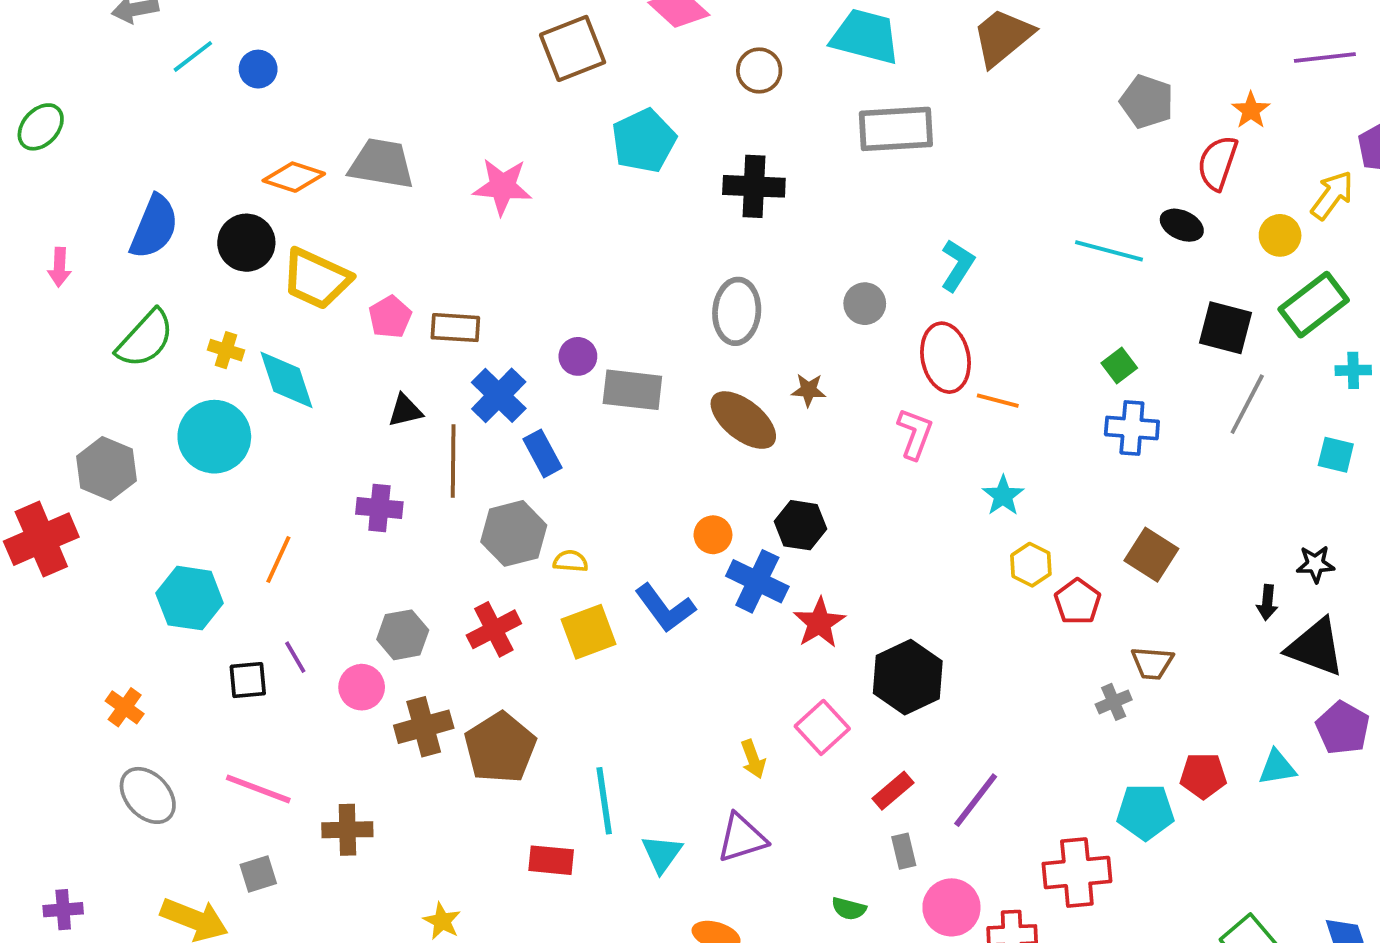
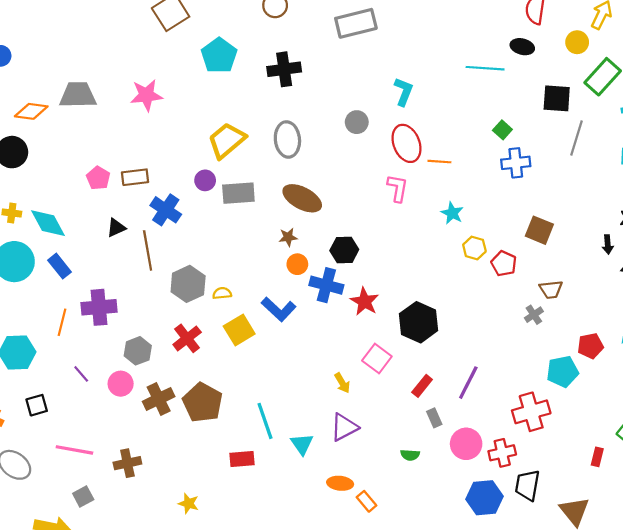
yellow trapezoid: (316, 279) -> (227, 140), moved, turned 126
brown star: (809, 390) -> (288, 237), moved
blue rectangle: (543, 453) -> (59, 266), moved
purple cross: (379, 508) -> (99, 307), moved, size x1.4
black square: (248, 680) -> (37, 405), moved

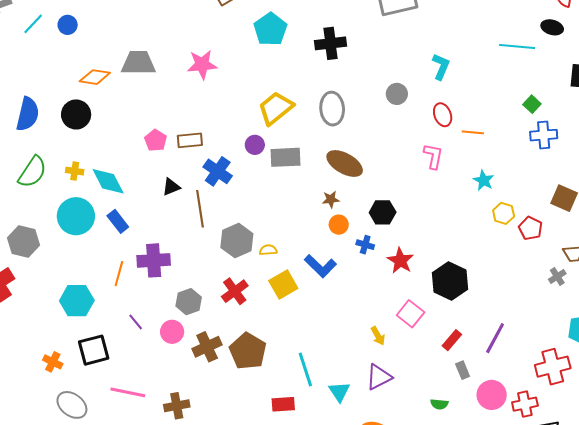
red ellipse: (406, 143) -> (443, 115), size x0.7
blue cross: (326, 285) -> (365, 245), size x0.6
black square: (37, 405) -> (94, 350), size x1.5

